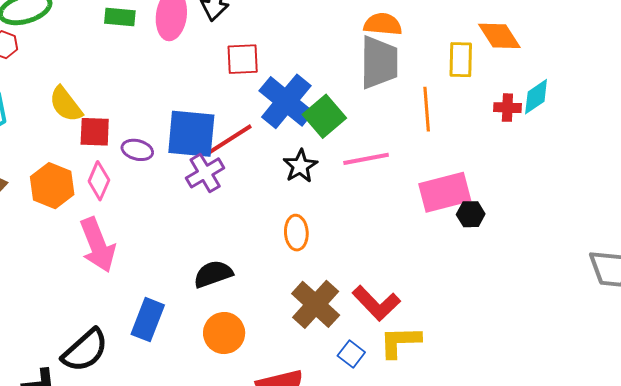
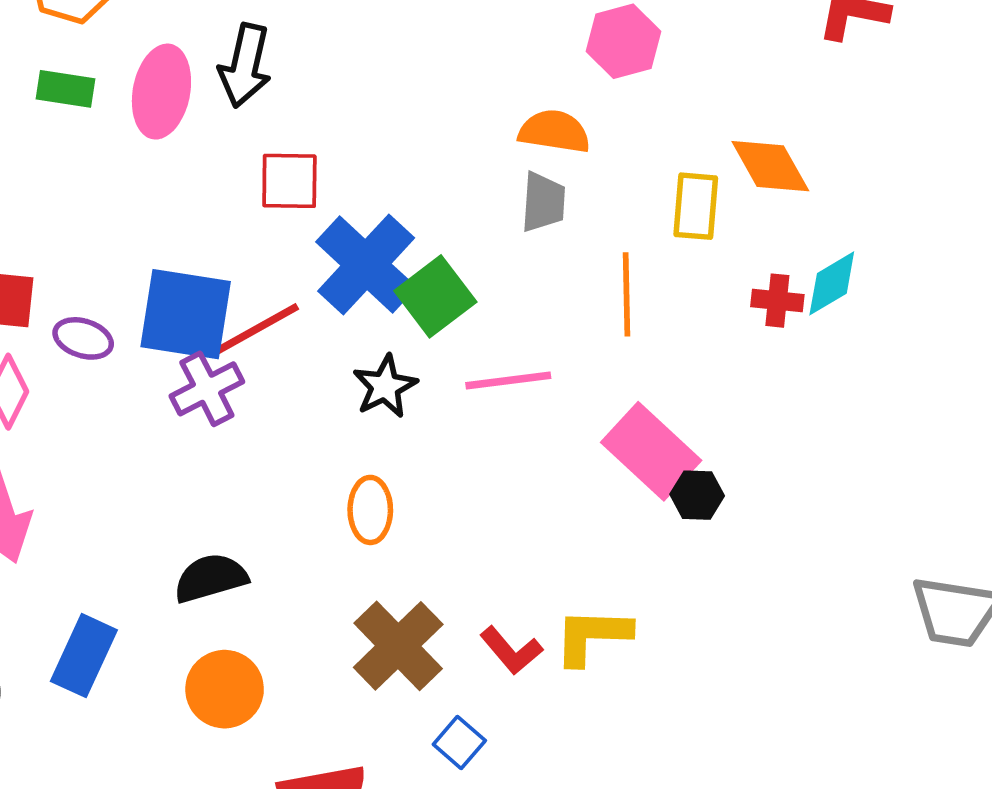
gray trapezoid: (379, 62) -> (543, 202), size x0.6
pink rectangle: (445, 192) -> (651, 451), turned 54
red L-shape: (376, 303) -> (511, 650), size x0.7
yellow L-shape: (400, 342) -> (592, 636), moved

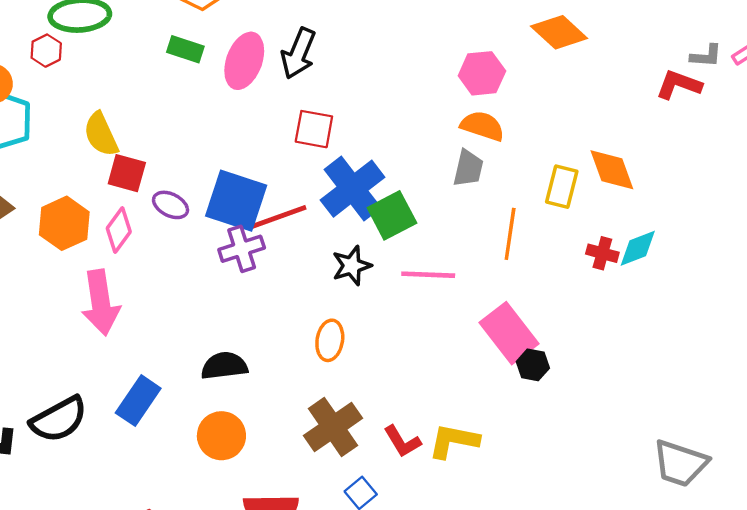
pink hexagon: (623, 41) -> (482, 73), moved

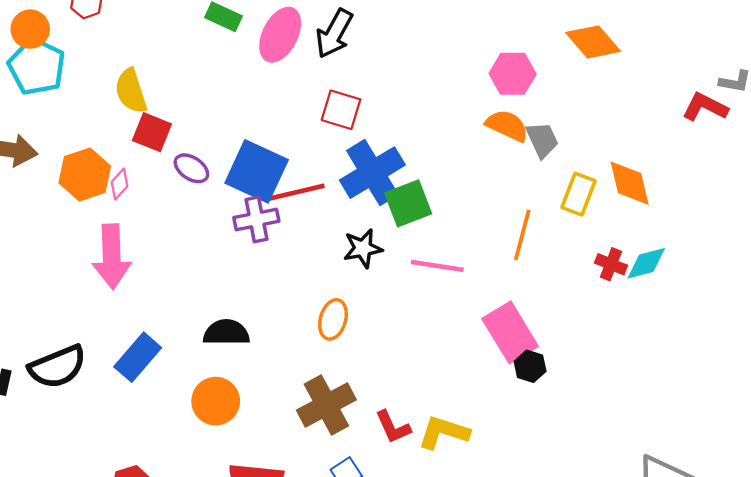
gray trapezoid: (468, 168) -> (542, 140), moved, turned -45
pink diamond: (119, 230) -> (120, 184), moved, size x0.7

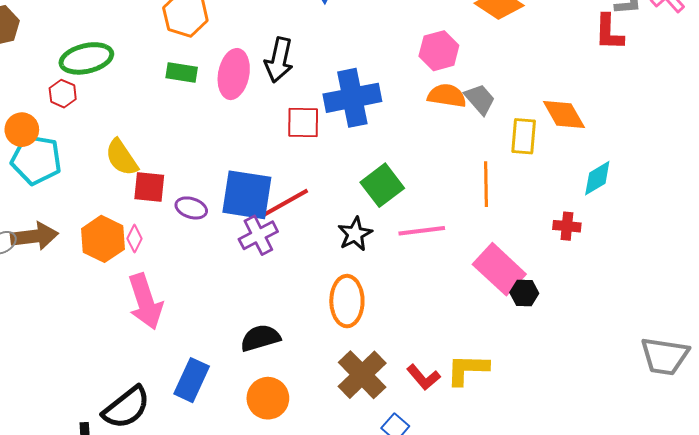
red L-shape: (705, 107) -> (609, 32), turned -99
blue cross: (372, 173) -> (352, 98), moved, turned 36
red cross: (611, 264) -> (567, 226), moved
orange ellipse: (333, 319) -> (347, 301), size x1.4

